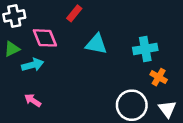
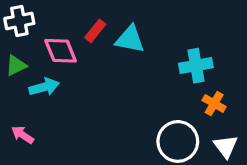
red rectangle: (74, 13) -> (95, 31), moved
cyan triangle: (96, 44) -> (130, 39), moved
pink arrow: (33, 100) -> (23, 135), moved

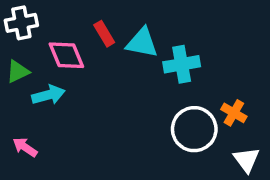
red rectangle: (95, 31) -> (104, 34), turned -70
cyan cross: (196, 66) -> (182, 64), moved
white circle: (178, 141) -> (194, 129), moved

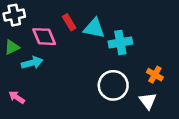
white circle: (194, 129) -> (113, 85), moved
white triangle: (246, 160) -> (148, 101), moved

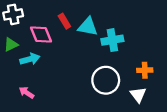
orange cross: (155, 75) -> (145, 70), turned -32
pink arrow: (17, 97) -> (26, 93), moved

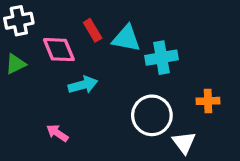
cyan arrow: (30, 59) -> (83, 85), moved
pink arrow: (26, 93) -> (57, 133), moved
white triangle: (138, 95) -> (184, 143), moved

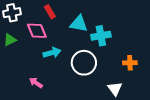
red rectangle: (93, 30) -> (50, 12), moved
white circle: (152, 115) -> (84, 63), moved

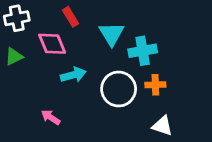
cyan triangle: (79, 24) -> (112, 34), turned 48
orange cross: (130, 63) -> (155, 85), moved
white triangle: (115, 89) -> (162, 126), turned -35

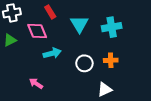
cyan cross: (143, 51) -> (112, 27), moved
white circle: (119, 89) -> (84, 63), size x0.7
white triangle: (162, 126) -> (105, 90), moved, turned -42

